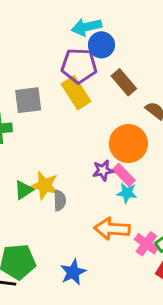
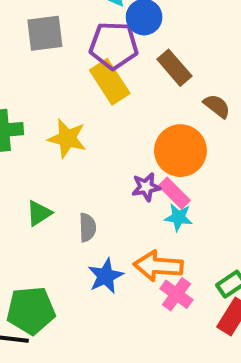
gray square: (28, 100) -> (45, 33), moved
yellow star: (45, 185) -> (67, 138), moved
pink cross: (146, 244) -> (176, 294), moved
blue star: (73, 272) -> (106, 276), moved

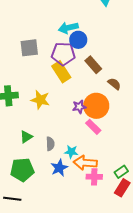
purple star: (146, 187) -> (79, 107), moved
cyan star: (178, 217) -> (71, 152), moved
pink cross: (176, 294) -> (94, 177), turned -35
green pentagon: (31, 310) -> (22, 170), moved

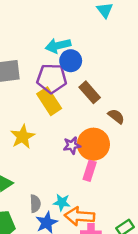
yellow star: (40, 100) -> (23, 137), turned 30
pink rectangle: (93, 127) -> (90, 171), turned 63
gray semicircle: (50, 144) -> (35, 204), moved

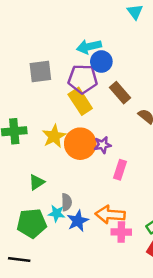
orange circle: (93, 144) -> (80, 144), moved
cyan star: (62, 202) -> (57, 213), moved

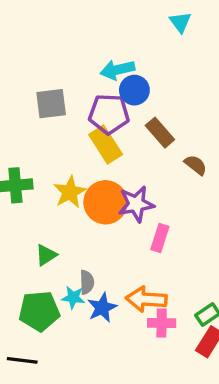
purple star: (103, 145) -> (136, 204), size x1.5

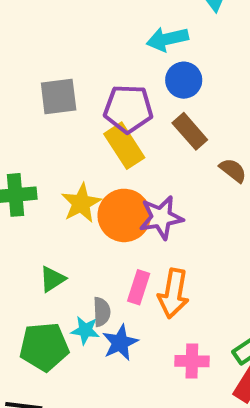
cyan arrow: (117, 70) -> (167, 39), moved
blue circle: (134, 90) -> (184, 80), moved
pink rectangle: (160, 238) -> (139, 287), moved
orange arrow: (146, 299) -> (173, 293), moved, turned -84

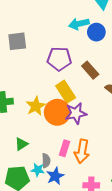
blue circle: (184, 80) -> (96, 32), moved
gray square: (59, 96) -> (17, 41), moved
yellow rectangle: (124, 146) -> (66, 92), moved

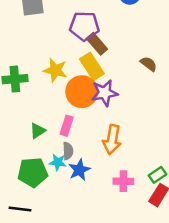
brown rectangle: (90, 70) -> (97, 44), moved
yellow star: (36, 106) -> (55, 70), moved, turned -30
pink rectangle: (64, 148) -> (67, 126), moved

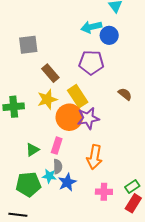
purple pentagon: (84, 26) -> (91, 63), moved
brown rectangle: (97, 44) -> (50, 73), moved
yellow star: (55, 70) -> (47, 99), turned -30

